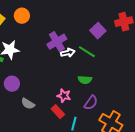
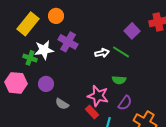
purple cross: (57, 42) -> (68, 42), moved, turned -30
pink star: (64, 96) -> (98, 96), size x1.5

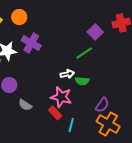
green line: (121, 52) -> (84, 53), turned -66
white arrow: (102, 53) -> (67, 74), moved
purple semicircle: (125, 103) -> (102, 105), moved

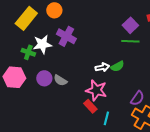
green line: (84, 53) -> (130, 41), moved, turned 36
green semicircle: (82, 81) -> (117, 66), moved, turned -32
gray semicircle: (25, 105) -> (60, 80), moved

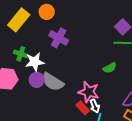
white star: (42, 44) -> (35, 62), moved
white arrow: (102, 67) -> (95, 106), moved, turned 80
gray semicircle: (60, 80) -> (53, 82), size x1.6

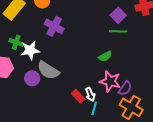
purple circle: (37, 80) -> (32, 78), moved
pink star: (89, 92) -> (110, 81), moved

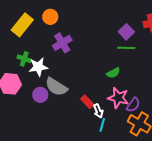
purple cross: (54, 26) -> (62, 43), turned 30
red rectangle: (78, 96) -> (87, 102), moved

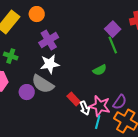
green line: (126, 48) -> (113, 45), turned 66
white star: (38, 67) -> (50, 64), moved
pink star: (118, 98) -> (100, 106), moved
cyan line: (102, 125) -> (98, 122), moved

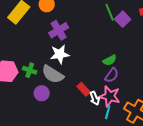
green line: (113, 45) -> (110, 12), moved
green cross: (11, 56) -> (30, 70), moved
purple circle: (27, 92) -> (42, 93), moved
purple semicircle: (120, 102) -> (112, 75), moved

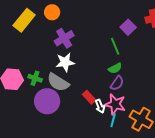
green line: (110, 12) -> (115, 46), moved
purple circle: (42, 93) -> (47, 101), size x1.6

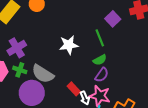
purple cross: (64, 38) -> (17, 48), moved
white star: (65, 62) -> (69, 45), moved

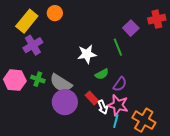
purple cross: (17, 48) -> (33, 45), moved
green semicircle: (100, 60) -> (102, 74), moved
purple circle: (32, 93) -> (65, 102), moved

